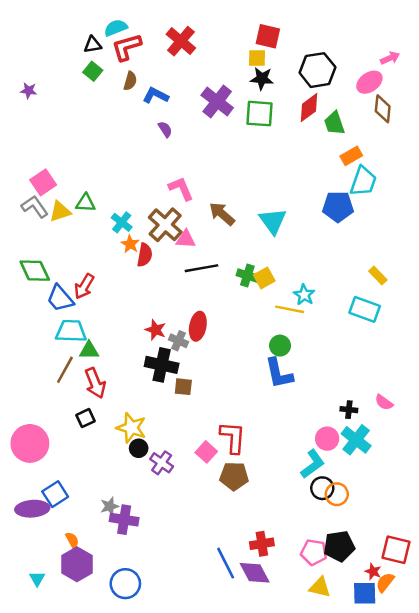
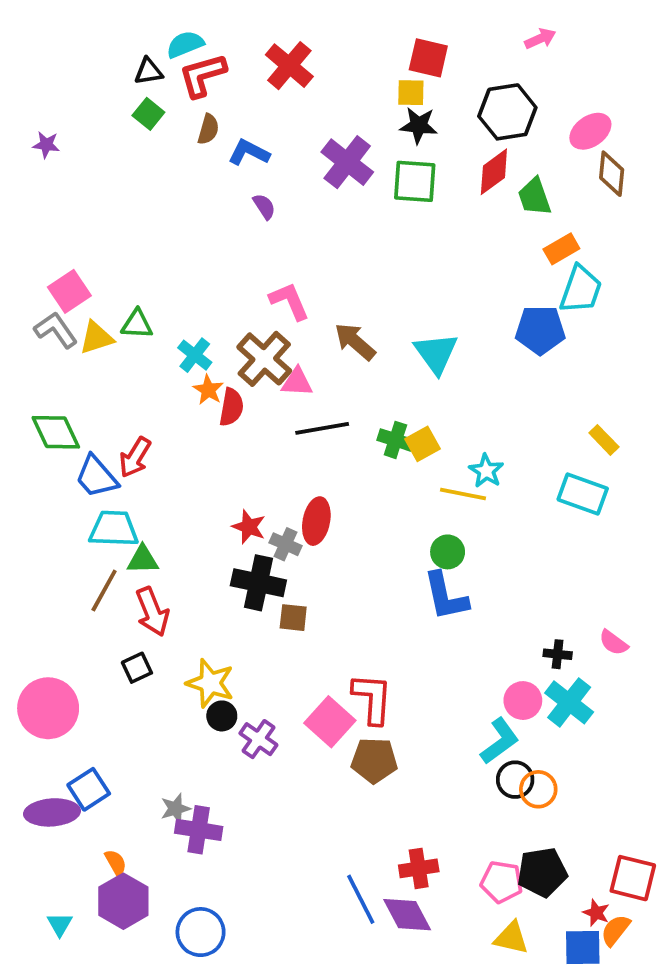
pink arrow: (390, 58) -> (540, 39), moved
pink square: (206, 452) -> (330, 722), size x1.4

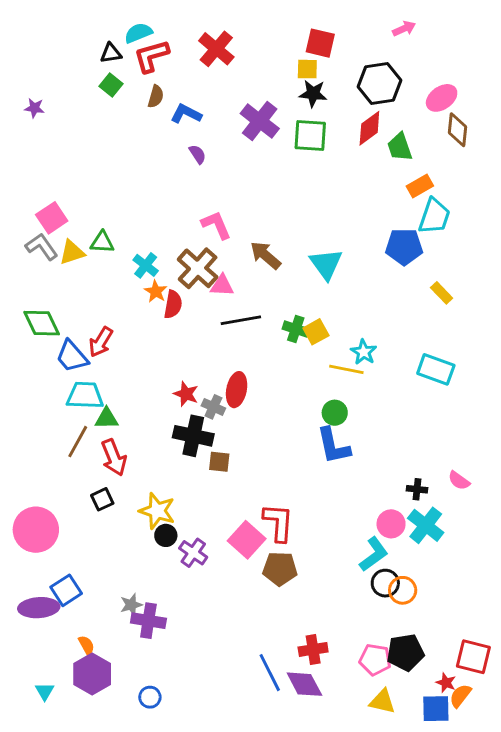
yellow rectangle: (604, 440) -> (442, 293), moved
blue circle: (201, 932) -> (150, 697), size x0.6

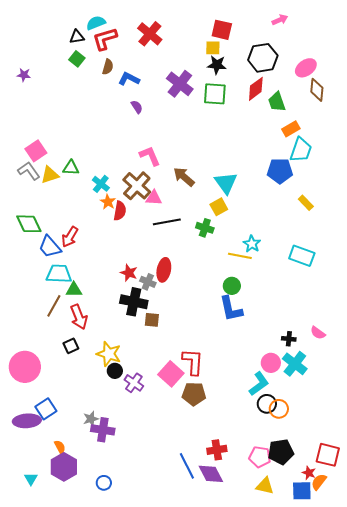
yellow square: (316, 332) -> (219, 207), moved

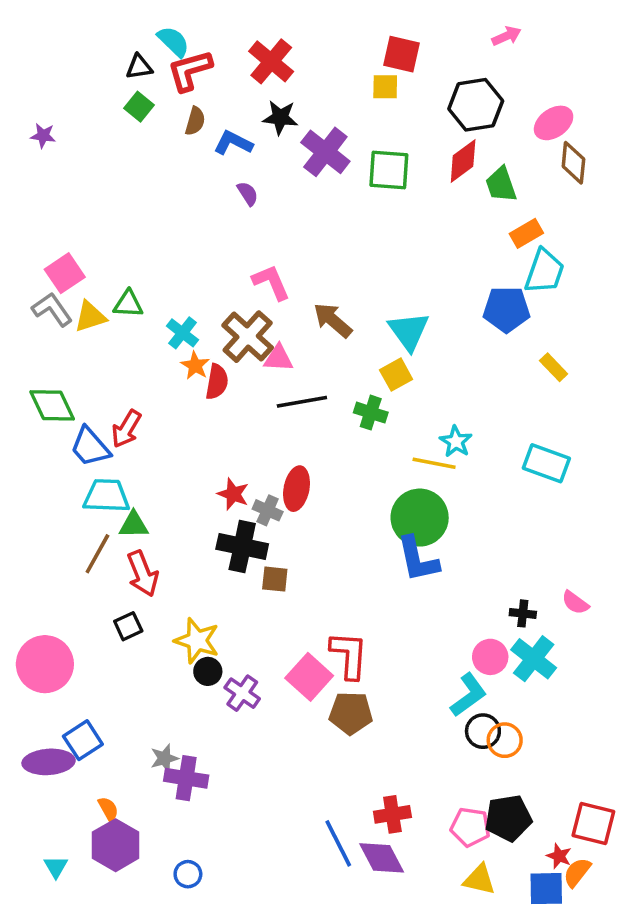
cyan semicircle: (96, 23) -> (173, 41), turned 66
black star: (217, 65) -> (280, 118), moved
green circle: (232, 286) -> (420, 518), size x1.8

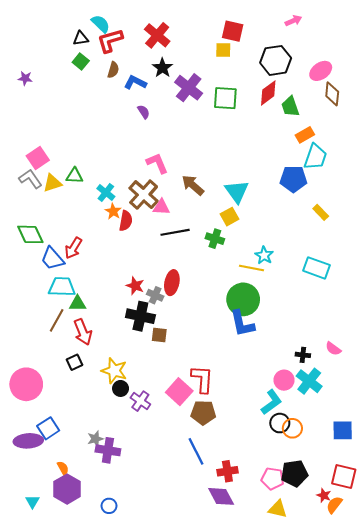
black star: (280, 118) -> (162, 68), turned 30
blue line: (338, 843) -> (196, 451), moved
blue square: (546, 889) -> (343, 430), moved

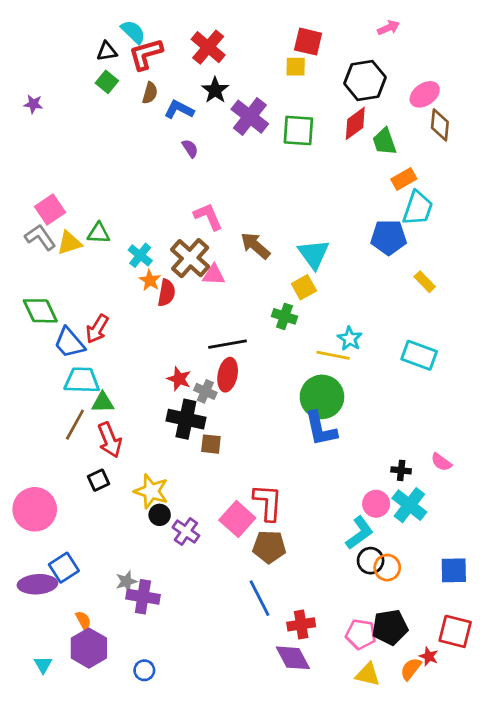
black line: (175, 232) -> (228, 344), moved
orange semicircle: (334, 505) -> (411, 669), moved

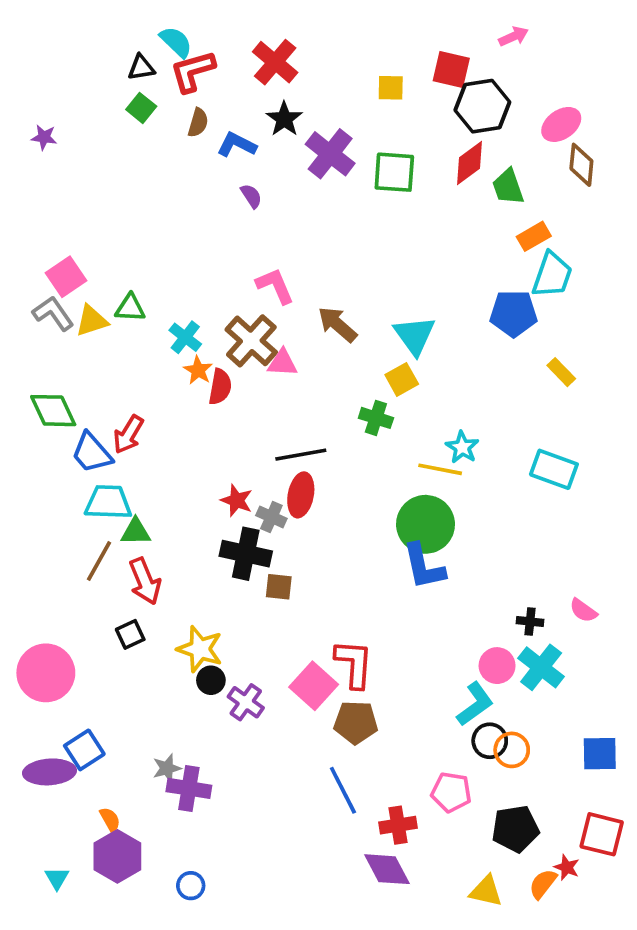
red square: (308, 42) -> (451, 69), moved
pink pentagon: (361, 634) -> (451, 792), moved

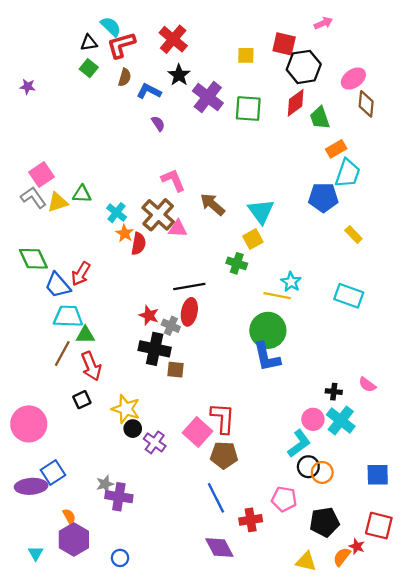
purple diamond: (387, 869) -> (219, 548), moved

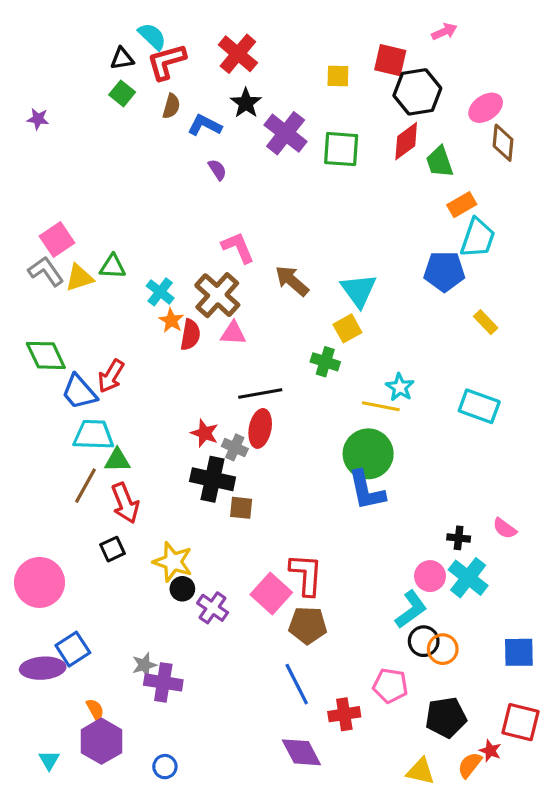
pink triangle: (178, 229) -> (233, 333), moved

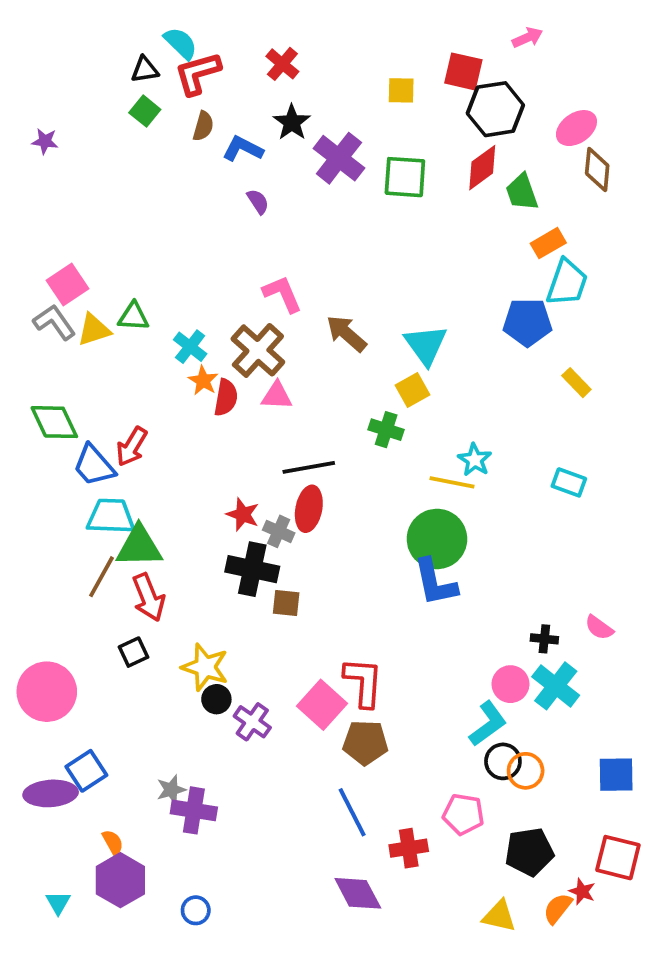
red cross: (238, 54) -> (282, 64), size x0.7
cyan rectangle: (479, 406) -> (569, 482), size x0.7
green triangle: (117, 460) -> (139, 547), size x1.5

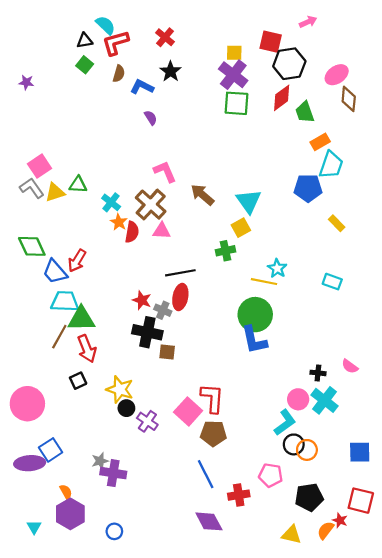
purple cross: (339, 158) -> (233, 75), moved
green cross: (386, 430) -> (225, 251), turned -30

